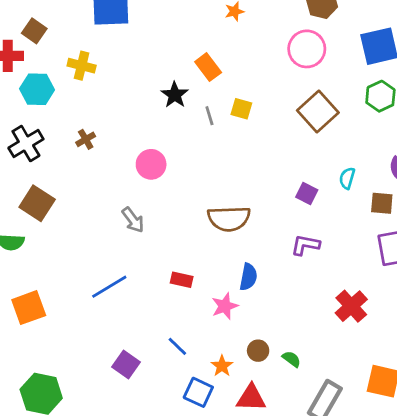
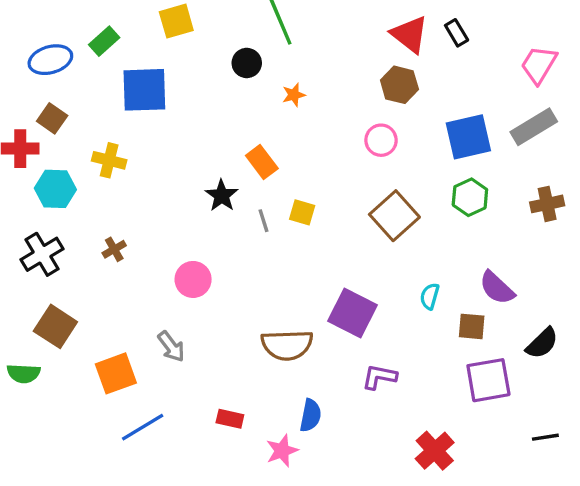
pink circle: (307, 49) -> (381, 140), size x0.7
purple square: (307, 194) -> (352, 313), moved, size x1.8
orange square: (29, 308) -> (116, 373), moved

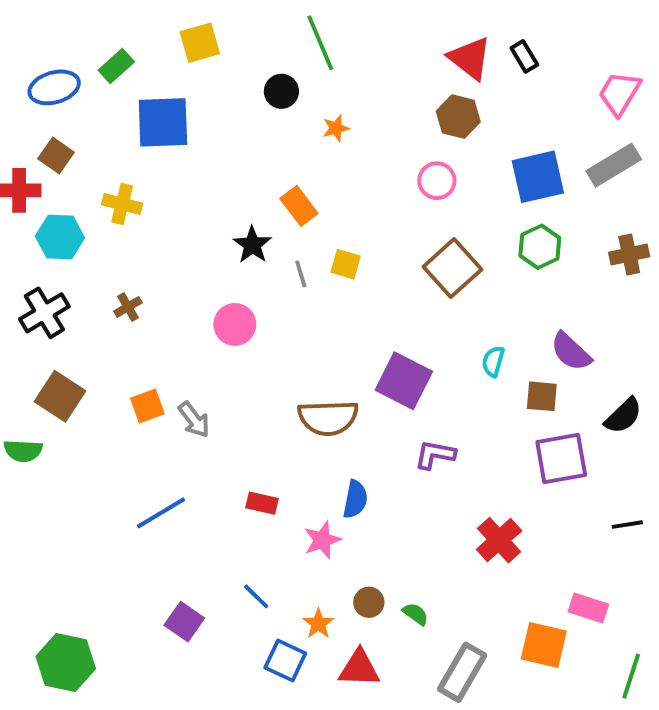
pink circle: (193, 279) -> (235, 324), moved
orange square: (116, 373) -> (147, 406), moved, size x0.7

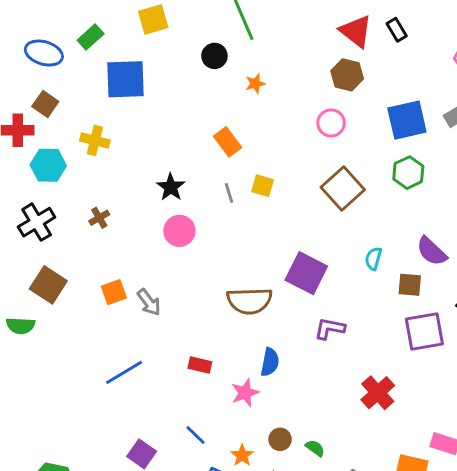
blue ellipse: (54, 87) -> (44, 53), turned 33
black star: (252, 245) -> (171, 187), moved

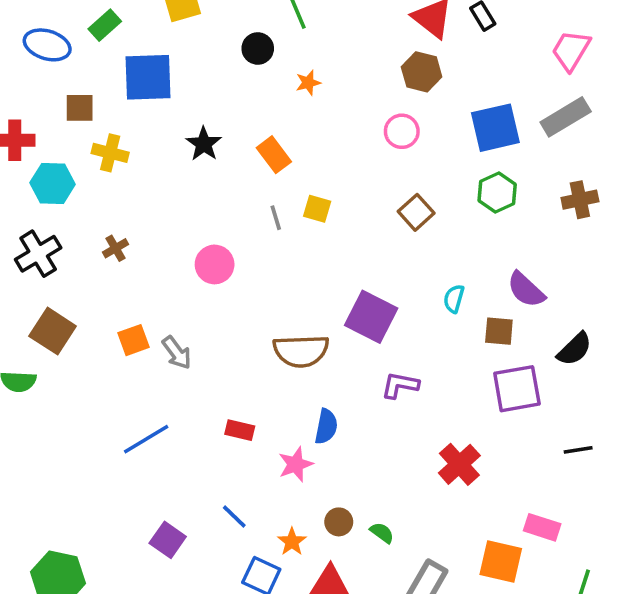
brown square: (45, 104) -> (80, 108), moved, turned -35
black star: (171, 187) -> (204, 144), moved
brown square: (343, 189) -> (416, 212), size x0.7

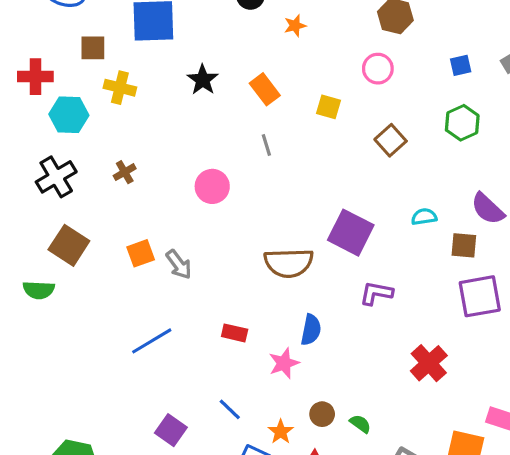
blue square: (495, 128) -> (461, 65), size x0.5
yellow square: (317, 209) -> (328, 107), moved
cyan semicircle: (454, 299) -> (424, 217), turned 65

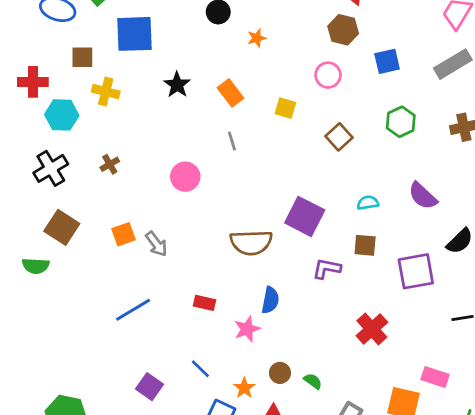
blue square: (461, 65) -> (387, 61), moved, size x1.4
brown square: (464, 245) -> (365, 245), moved

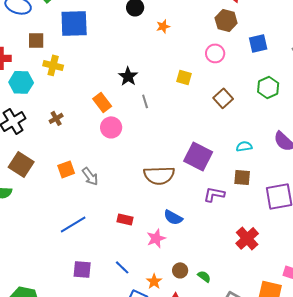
black star: (177, 85) -> (128, 76), moved
orange rectangle: (231, 93) -> (102, 102), moved
blue semicircle: (270, 300) -> (173, 217), turned 108
purple square: (150, 387) -> (82, 269), moved, turned -30

